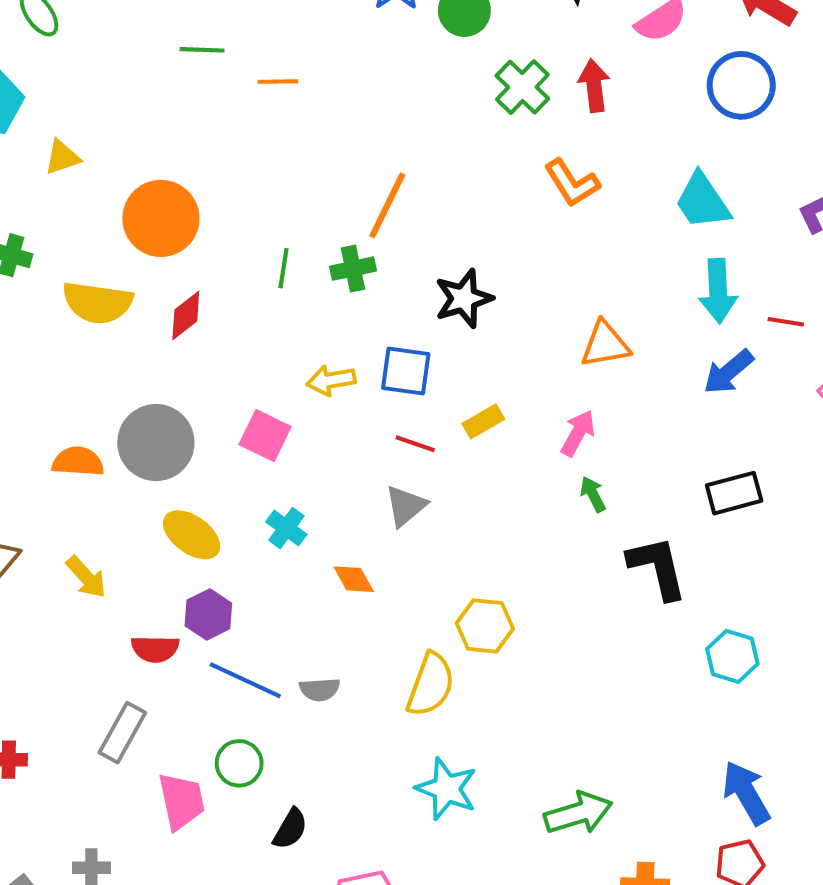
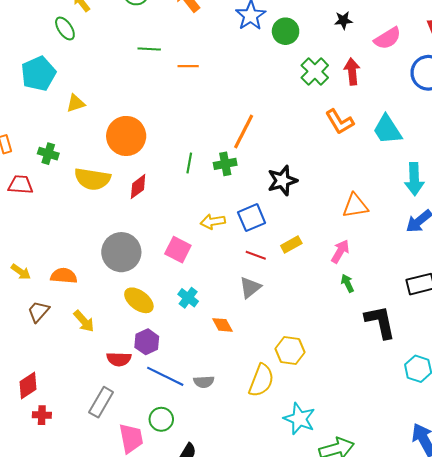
cyan trapezoid: (702, 201) -> (387, 130), moved
blue square: (406, 371) -> (252, 218), turned -32
orange semicircle: (78, 462) -> (64, 276), moved
cyan star: (446, 789) -> (299, 419), moved

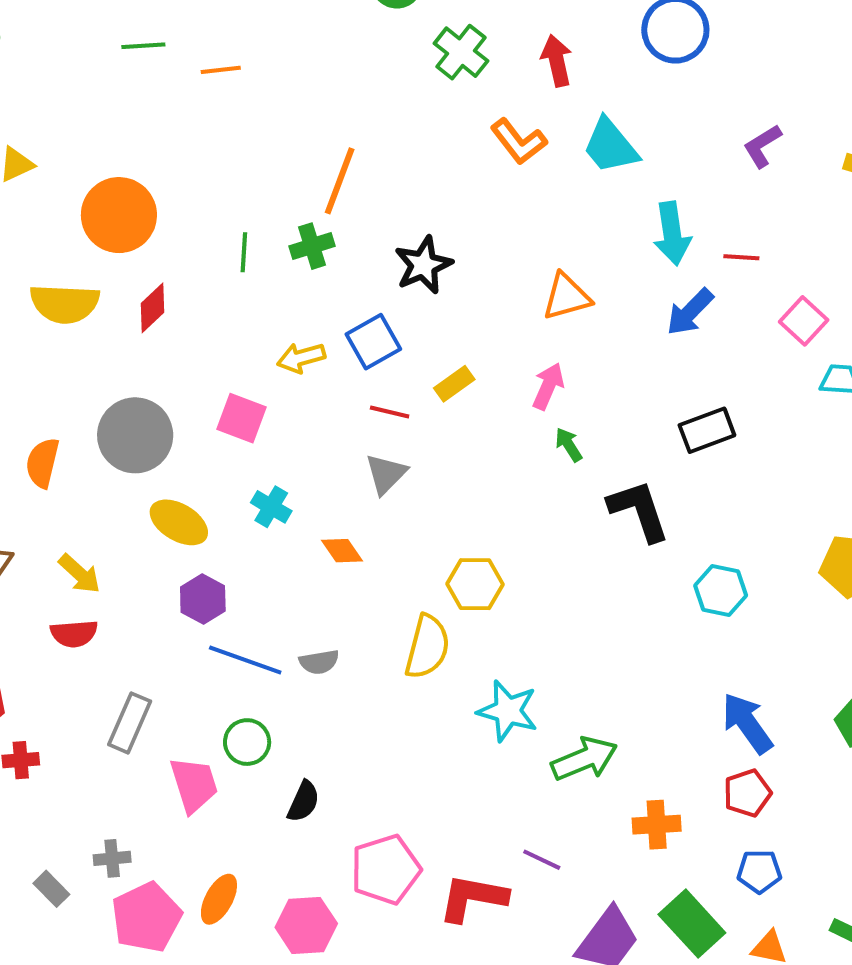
red arrow: (352, 71) -> (557, 61), moved
orange semicircle: (64, 276) -> (43, 463), moved, turned -75
red semicircle: (119, 359) -> (74, 634), moved

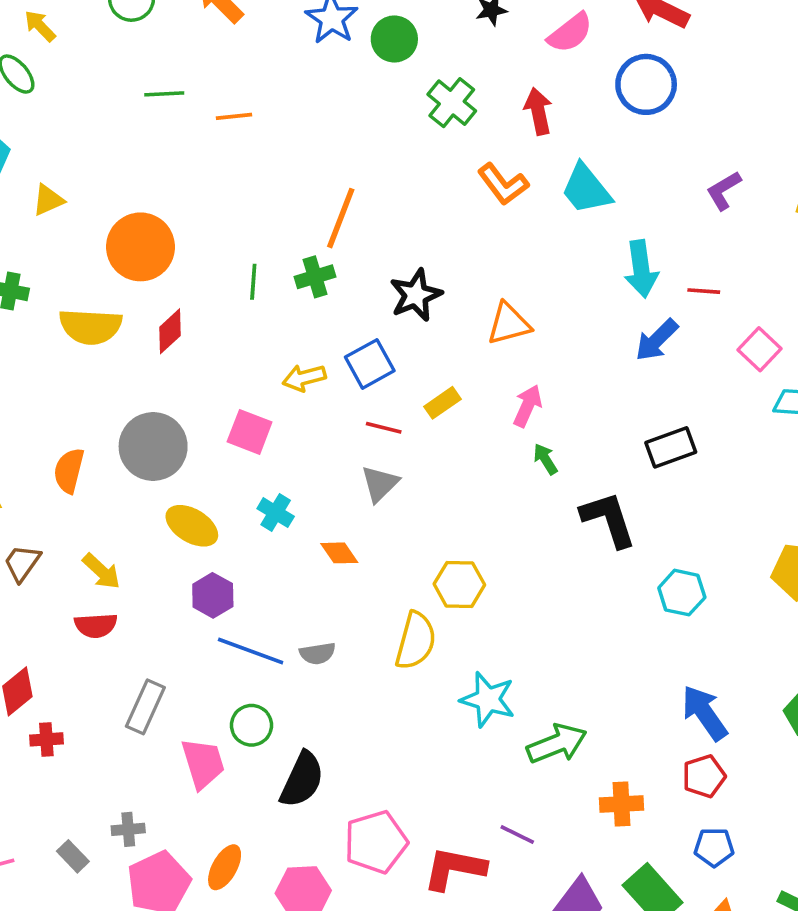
orange triangle: (566, 297) -> (509, 324), moved
black semicircle: (303, 801) -> (302, 780), size x1.5

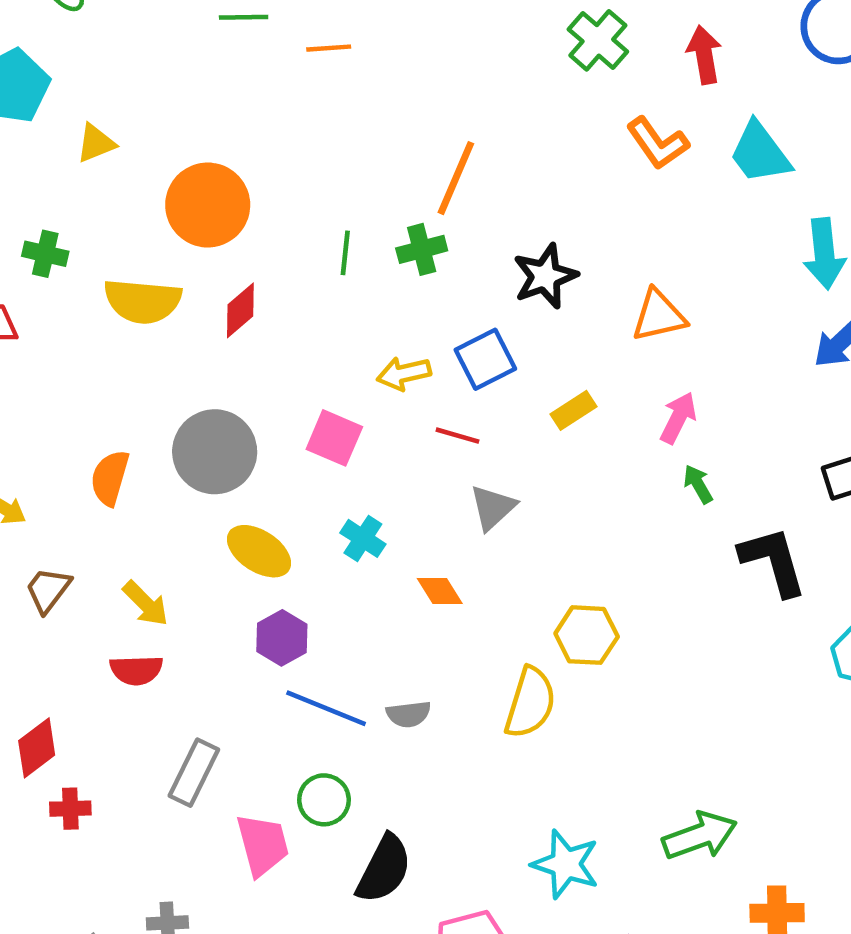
red line: (384, 428) -> (458, 436), moved
cyan star: (488, 700) -> (566, 864), moved

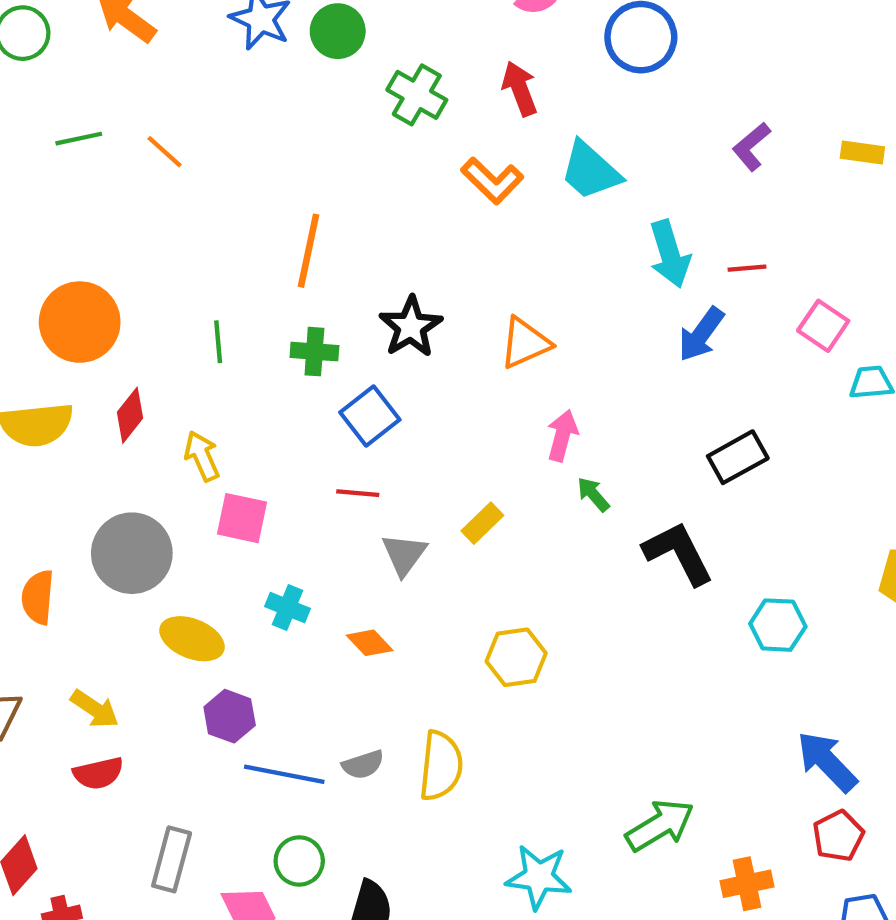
orange line: (329, 48) -> (165, 152), turned 57
green cross: (422, 249) -> (314, 352), moved, turned 30
yellow arrow: (404, 374) -> (202, 456), moved, turned 90
yellow rectangle: (574, 410) -> (482, 523), moved
yellow semicircle: (530, 703) -> (441, 766), moved

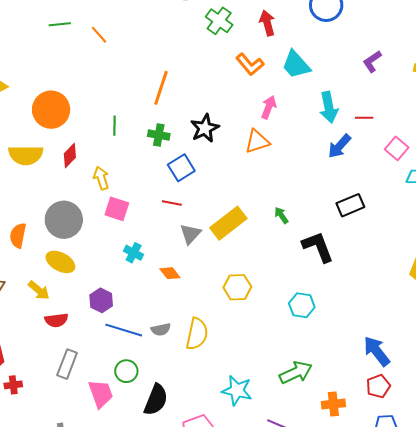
pink arrow: (562, 436) -> (269, 107), moved
yellow rectangle: (482, 523) -> (228, 223), size x1.8
cyan hexagon: (778, 625) -> (302, 305), moved
yellow ellipse: (192, 639) -> (60, 262), moved
red semicircle: (98, 773) -> (56, 320), moved

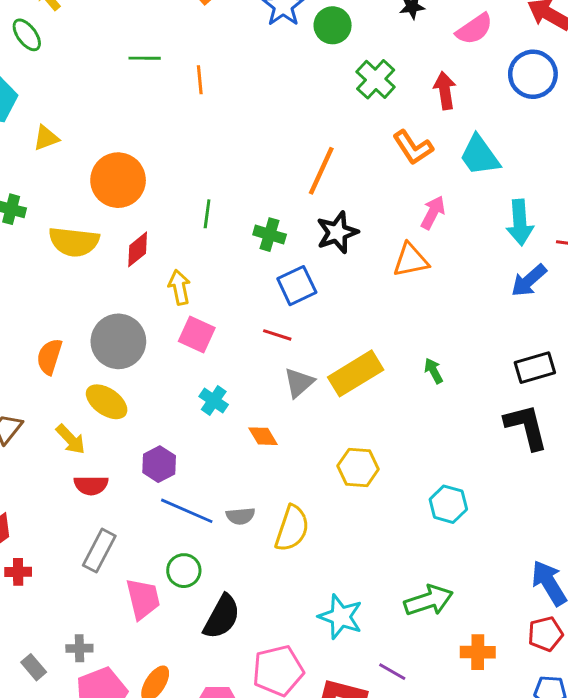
orange line: (99, 35) -> (200, 80), turned 30
orange line: (161, 88) -> (321, 171), moved
black L-shape: (318, 247) -> (526, 427), moved

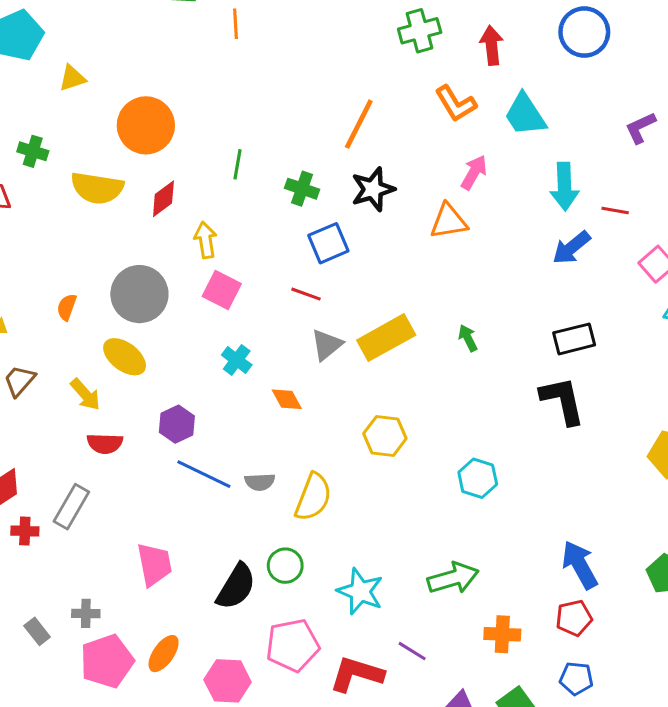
green cross: (376, 79) -> (420, 31), turned 30
orange semicircle: (49, 357) -> (67, 307), size x0.7
gray rectangle: (99, 551) -> (71, 507), moved
green circle: (184, 571) -> (285, 566), moved

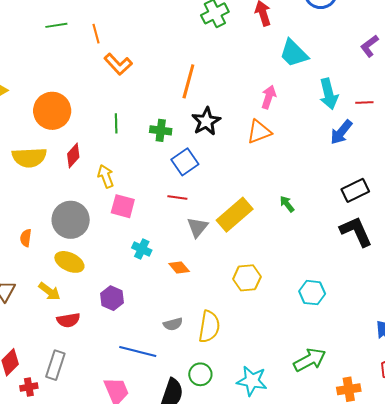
orange L-shape: (456, 104) -> (118, 64), moved
blue line: (204, 474) -> (138, 352), moved

